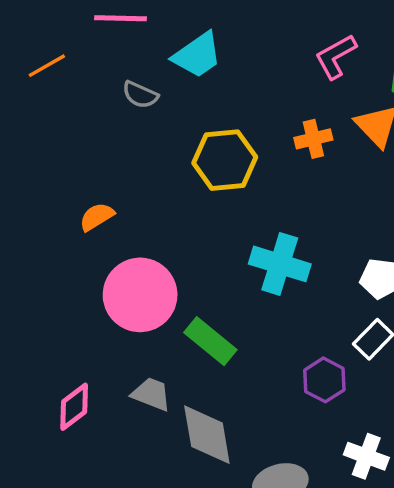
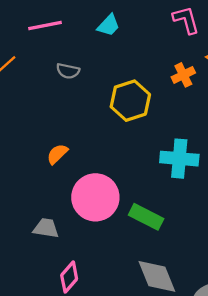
cyan trapezoid: (197, 55) -> (109, 25), moved, size x0.7
pink L-shape: (336, 57) -> (186, 20), turned 116
gray trapezoid: (151, 394) -> (46, 228), moved

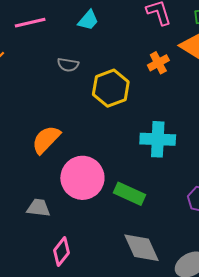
gray semicircle: (68, 71) -> (68, 65), moved
orange semicircle: (57, 154) -> (46, 140), size x1.5

